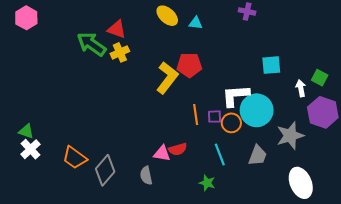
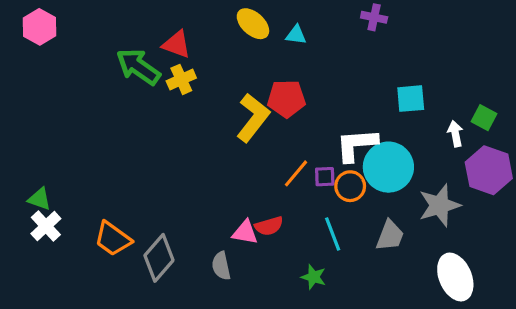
orange line: (196, 115) -> (296, 173), turned 48

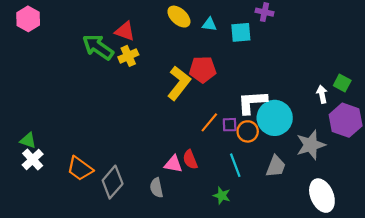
cyan square: (411, 99) -> (241, 32), moved
red semicircle: (269, 226) -> (190, 160), turned 84

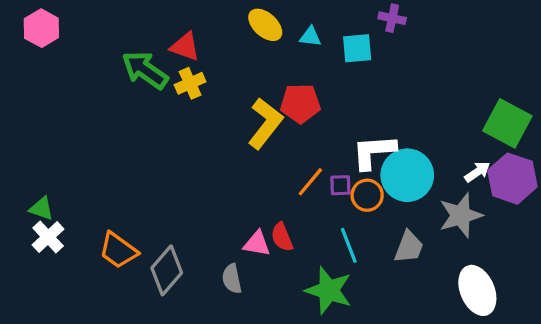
green square: (342, 83) -> (507, 123), size x1.8
white arrow: (322, 94) -> (477, 172), moved, turned 66
green star: (222, 196) -> (329, 290), size x1.8

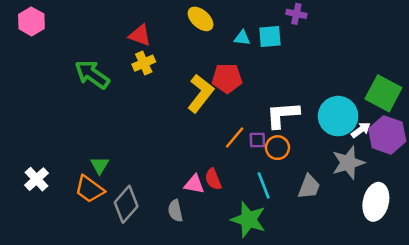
cyan triangle: (310, 37) -> (242, 38), moved
green arrow: (145, 70) -> (92, 74), moved
cyan circle: (407, 175) -> (338, 116), moved
green triangle: (41, 209) -> (100, 165), moved, turned 42
white ellipse: (477, 290) -> (376, 202), moved, turned 36

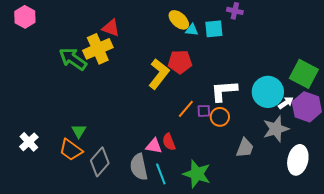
yellow ellipse: (201, 19) -> (179, 20), moved
yellow cross: (144, 63) -> (98, 49), moved, size x1.6
cyan line: (264, 185) -> (161, 174), moved
gray semicircle: (175, 211) -> (139, 167), size x1.5

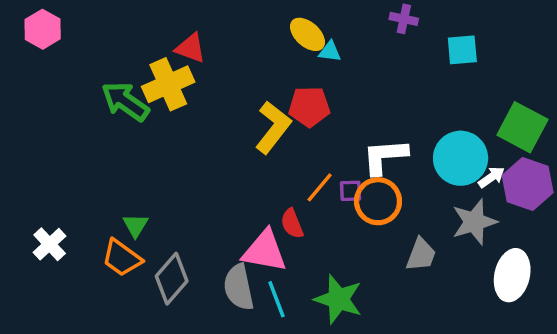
cyan square: (214, 29) -> (462, 50), moved
orange circle: (220, 117) -> (378, 201), size x1.4
red semicircle: (169, 142) -> (292, 224), moved
pink triangle: (154, 146) -> (264, 251), size x1.6

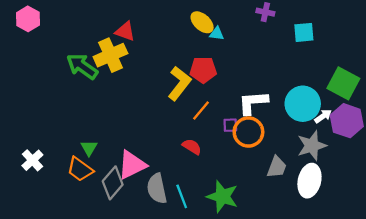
orange line: (320, 187) -> (201, 111), moved
red semicircle: (292, 224) -> (192, 147), turned 144
pink triangle: (264, 251) -> (132, 165), moved, turned -36
white ellipse: (512, 275) -> (309, 181), moved

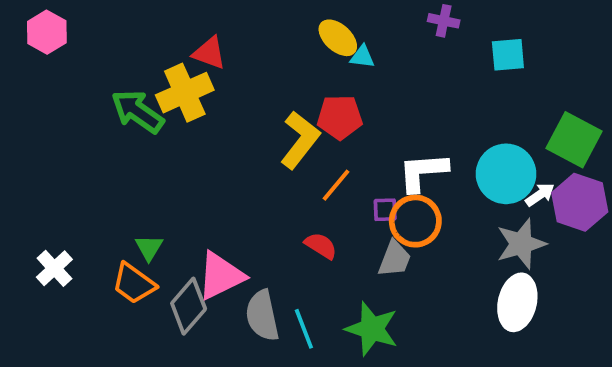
gray trapezoid: (277, 167) -> (395, 259), moved

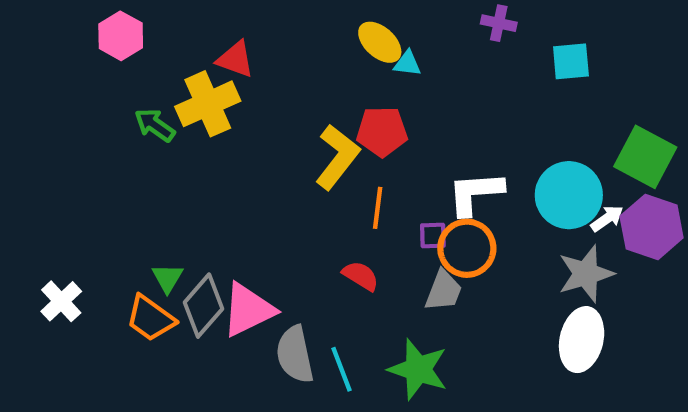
pink hexagon: (47, 32) -> (121, 36), moved
green arrow: (138, 111) -> (155, 125), size x0.7
orange line: (336, 185) -> (378, 208), turned -33
gray diamond: (189, 306) -> (204, 306), moved

